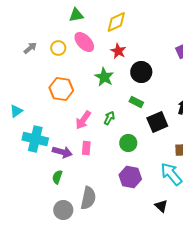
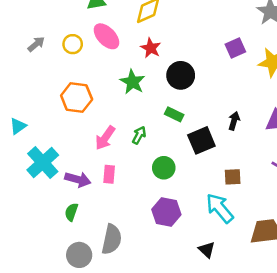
cyan cross: (35, 139) -> (43, 163), turned 35

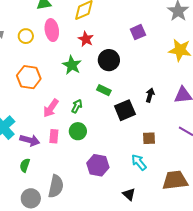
pink ellipse: (106, 36) -> (52, 30), turned 35
purple square: (235, 48) -> (138, 32), moved
green circle: (164, 168) -> (78, 131), moved
cyan arrow: (220, 208) -> (139, 162), size x0.7

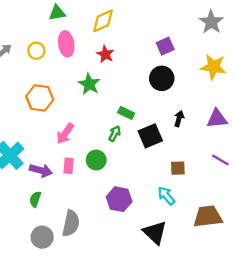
black circle: (109, 60) -> (162, 78), moved
green arrow: (77, 106) -> (115, 134), moved
black triangle: (129, 194) -> (155, 233), size x1.6

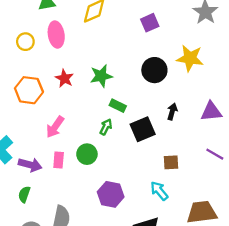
purple square: (165, 46) -> (150, 23), moved
red star: (105, 54) -> (64, 78), moved
yellow star: (214, 67) -> (190, 58), moved
green star: (89, 84) -> (101, 76), moved, turned 30

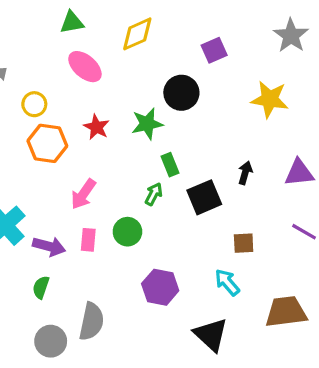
pink ellipse: (56, 35) -> (85, 67), turned -40
yellow circle: (25, 42) -> (34, 104), moved
black circle: (154, 70) -> (181, 93), moved
green rectangle: (118, 106) -> (170, 165), turned 42

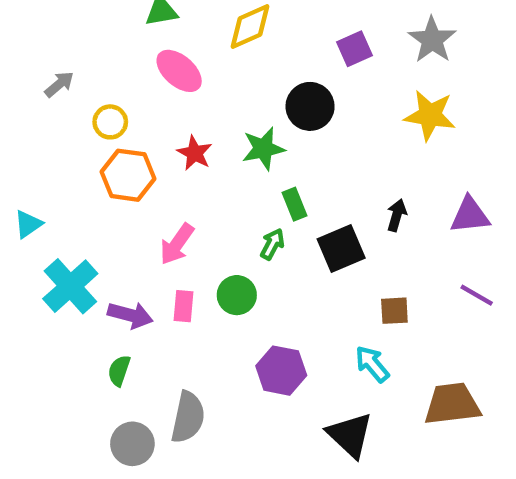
gray star: (291, 36) -> (432, 40), moved

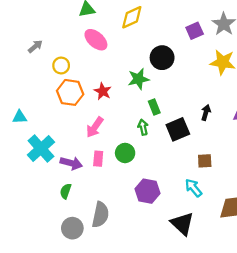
purple square: (354, 49) -> (195, 31), moved
red star: (195, 153) -> (103, 91), moved
cyan triangle: (28, 224) -> (20, 117), turned 32
green arrow: (272, 244) -> (143, 127), turned -40

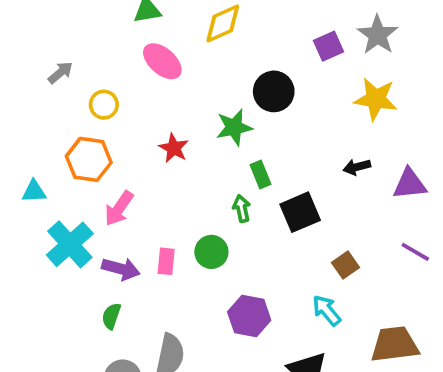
orange hexagon: (70, 92) -> (89, 159), moved
black arrow: (206, 113) -> (357, 167), moved, turned -120
pink arrow: (95, 127) -> (119, 208), moved
brown square: (205, 161) -> (345, 265), turned -32

